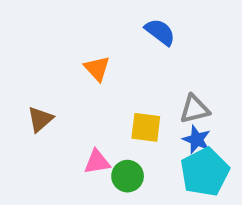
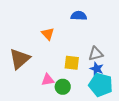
blue semicircle: (160, 32) -> (79, 16), turned -35
brown triangle: (40, 119) -> (20, 59), size x1.6
cyan pentagon: (205, 172) -> (101, 85), turned -30

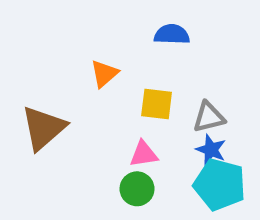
orange triangle: (48, 34) -> (104, 74), turned 32
yellow square: (72, 63) -> (157, 104), moved
pink triangle: (48, 80) -> (144, 154), moved

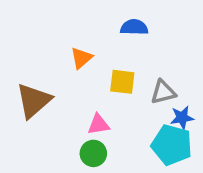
blue star: (211, 150) -> (182, 118), moved, turned -30
pink triangle: (144, 154) -> (98, 124), moved
green circle: (137, 189) -> (93, 153), moved

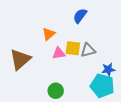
blue semicircle: (134, 27) -> (80, 16), turned -56
gray triangle: (163, 92) -> (88, 50), moved
pink triangle: (98, 124) -> (59, 53), moved

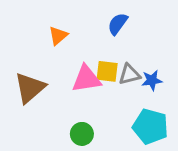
orange triangle: (49, 34) -> (58, 36), moved
pink triangle: (59, 53) -> (86, 79), size x1.5
blue star: (108, 69) -> (152, 80), moved

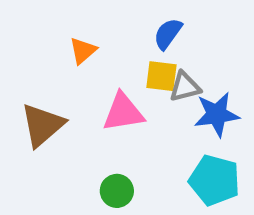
yellow square: (107, 71) -> (161, 76), moved
gray triangle: (130, 74) -> (185, 87), moved
blue star: (152, 80) -> (217, 114), size x1.5

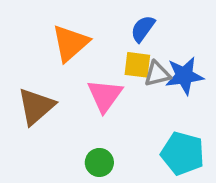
orange triangle: (83, 51) -> (70, 43), size x1.6
pink triangle: (123, 112) -> (105, 96), turned -45
blue star: (217, 114) -> (184, 76), moved

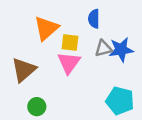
blue semicircle: (143, 29) -> (94, 19), turned -36
yellow square: (137, 65) -> (70, 42), moved
green circle: (99, 162) -> (37, 107), moved

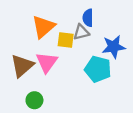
gray triangle: (103, 48) -> (81, 32), moved
pink triangle: (69, 63) -> (47, 62), moved
cyan pentagon: (120, 101) -> (98, 69), moved

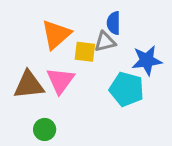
brown triangle: (22, 66) -> (29, 85), turned 35

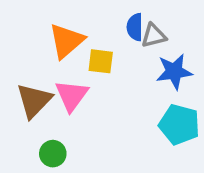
gray triangle: (105, 42) -> (154, 36), moved
brown triangle: (29, 85) -> (34, 101), turned -40
cyan pentagon: (127, 89) -> (179, 125), moved

